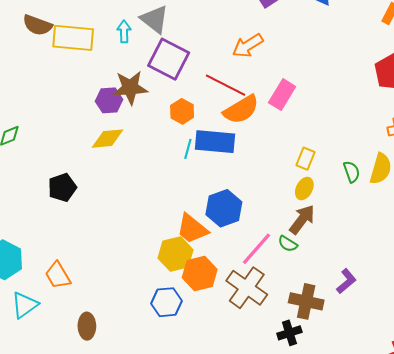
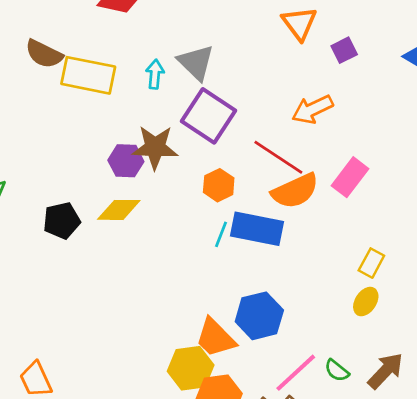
black pentagon: (62, 188) -> (62, 221), moved
brown arrow: (302, 219) -> (385, 371), moved

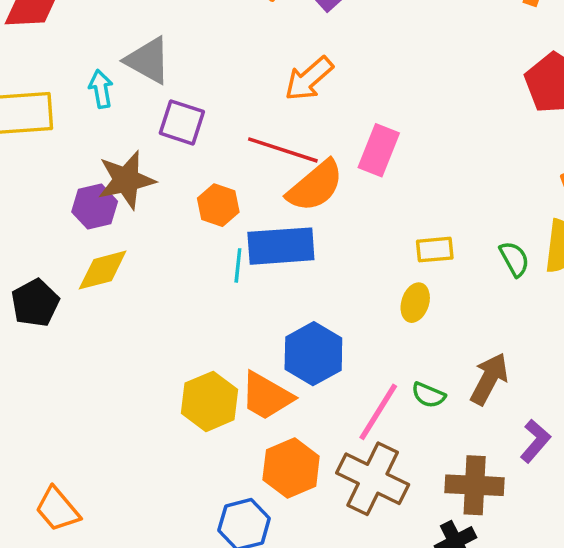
purple square: (208, 116) -> (182, 122), size x0.7
yellow rectangle: (371, 263) -> (435, 250), turned 72
yellow ellipse: (366, 302) -> (415, 303), moved
yellow hexagon: (191, 368) -> (210, 401), moved

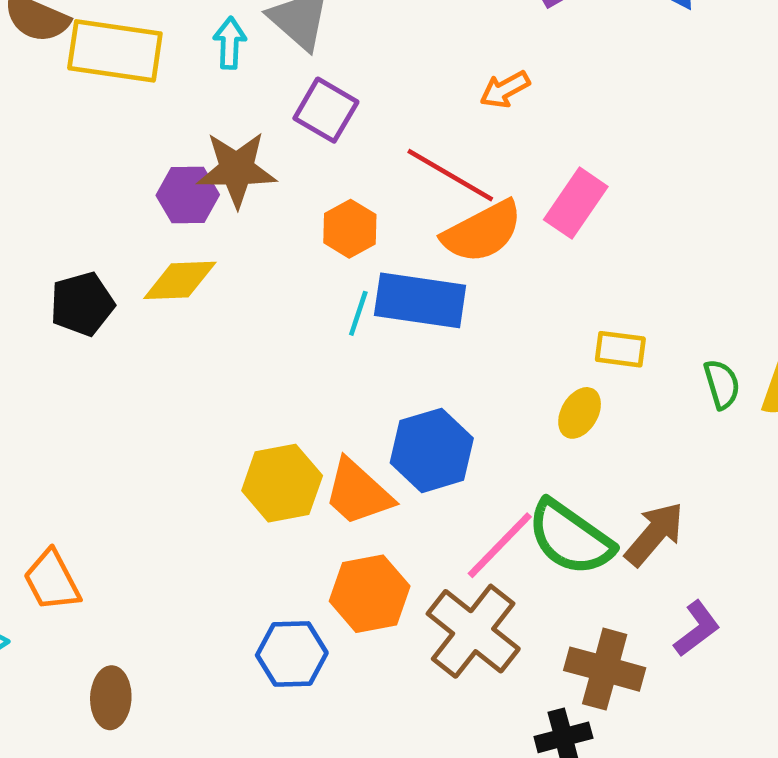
orange arrow: (309, 79) -> (505, 89), size x0.7
green semicircle: (428, 395) -> (570, 538), size x2.0

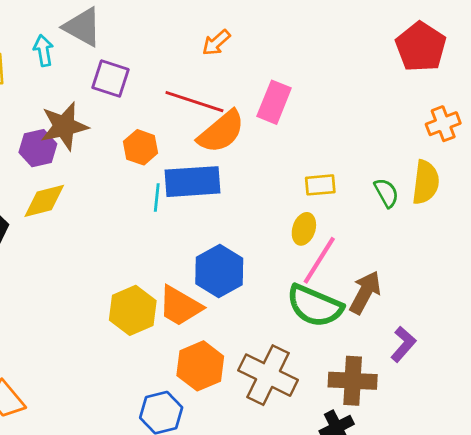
pink line: (500, 545) -> (319, 260), moved

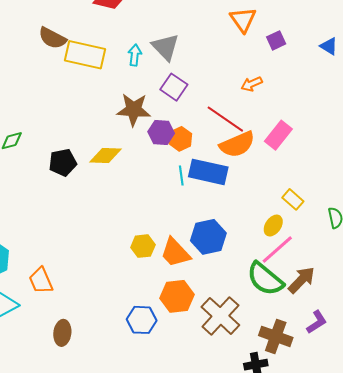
purple hexagon: (38, 148) -> (161, 133), moved
yellow rectangle: (320, 185) -> (293, 199), turned 30
cyan line: (157, 197) -> (181, 175), turned -30
yellow hexagon: (133, 310) -> (143, 246), size x0.7

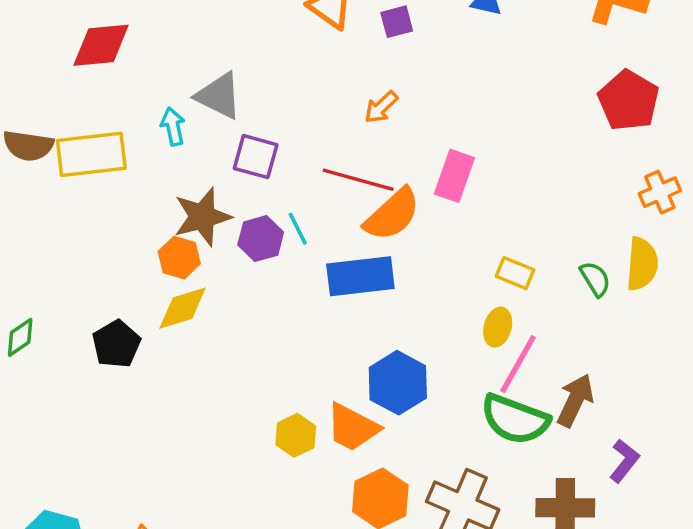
purple square: (276, 40) -> (397, 22), turned 30
orange hexagon: (180, 139) -> (179, 258), moved
cyan line: (181, 175) -> (298, 229), moved

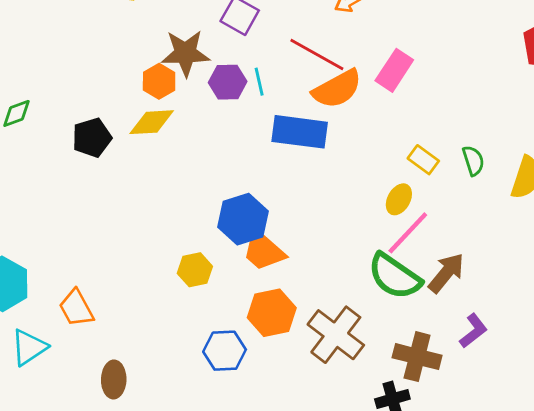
green semicircle: (595, 279) -> (473, 161), moved
blue hexagon: (398, 383) -> (243, 219), moved
yellow hexagon: (296, 435) -> (195, 270), moved

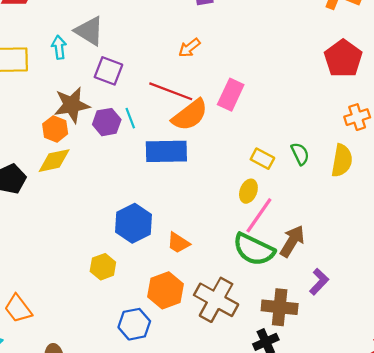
orange trapezoid: (264, 251) -> (178, 243), moved, size x0.7

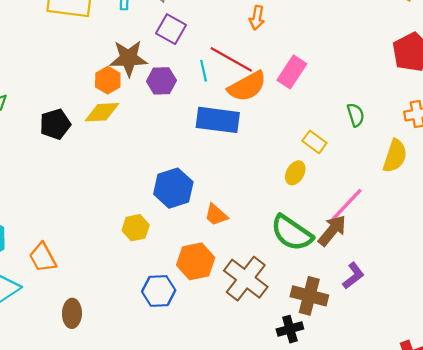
orange arrow: (189, 48) -> (257, 18), turned -50
cyan line: (130, 118) -> (204, 71), moved
green semicircle: (300, 154) -> (356, 115), moved
pink line: (259, 215) -> (346, 205), moved

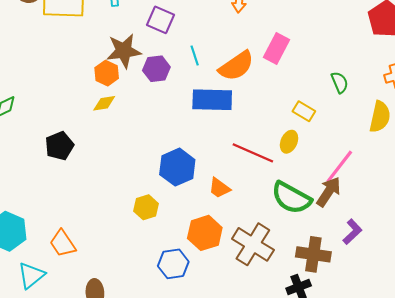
red line: (231, 59) -> (253, 153), moved
yellow diamond: (102, 112) -> (104, 103), size x0.7
black pentagon: (55, 124) -> (59, 146), moved

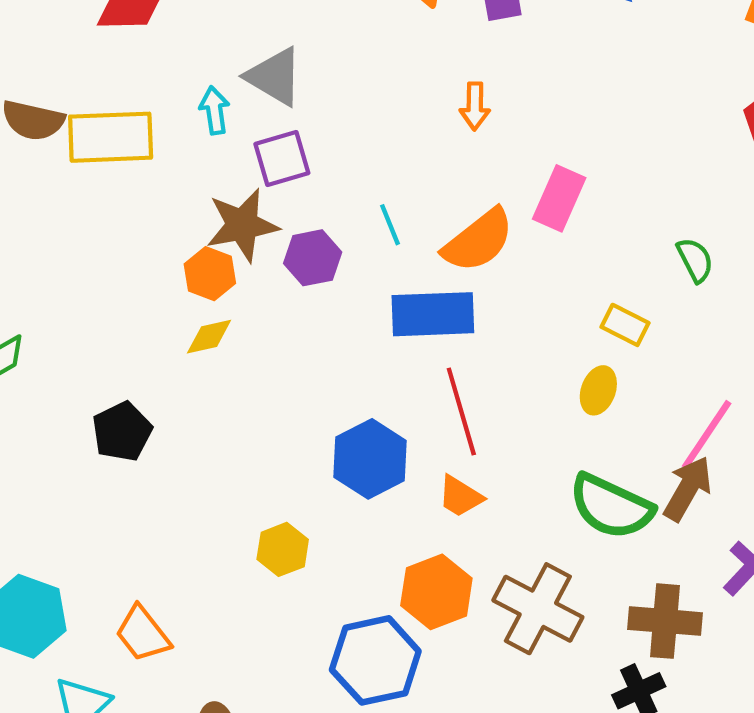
purple square: (160, 20) -> (282, 159), moved, turned -36
red line: (253, 153) -> (461, 412), moved, turned 54
yellow hexagon: (146, 207) -> (283, 549), moved
blue hexagon: (173, 264) -> (375, 660), size x1.4

